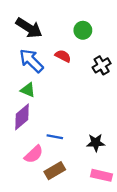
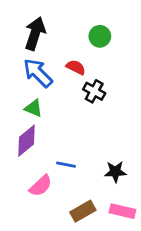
black arrow: (29, 28) -> (35, 33), turned -104
black cross: (102, 65) -> (94, 91), moved, turned -30
brown rectangle: (55, 171) -> (83, 211), moved

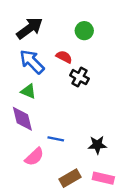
black arrow: (35, 33) -> (30, 28), turned 36
purple diamond: (27, 141) -> (22, 119), turned -64

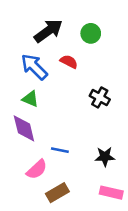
black arrow: (30, 28) -> (48, 31), moved
black cross: (79, 77) -> (100, 98), moved
brown rectangle: (70, 178) -> (57, 193), moved

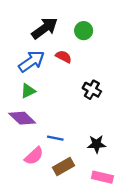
blue arrow: (34, 67) -> (32, 61), turned 100
green triangle: (30, 99) -> (28, 91), turned -49
purple diamond: (24, 128) -> (22, 118), turned -32
brown rectangle: (57, 193) -> (64, 166), moved

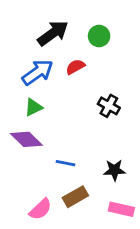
red semicircle: (64, 57) -> (75, 67), turned -56
pink semicircle: (34, 156) -> (40, 209), moved

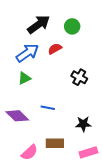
purple diamond: (26, 139) -> (17, 116), moved
blue line: (66, 163) -> (48, 108), moved
brown rectangle: (75, 197) -> (55, 143), turned 30
pink rectangle: (121, 209) -> (88, 152), turned -30

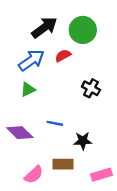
green circle: (72, 26) -> (83, 30), size x1.5
black star: (83, 124) -> (83, 141), moved

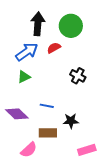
black arrow: (44, 28) -> (38, 24), turned -50
brown rectangle: (63, 164) -> (48, 133), moved

